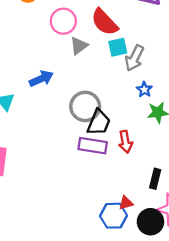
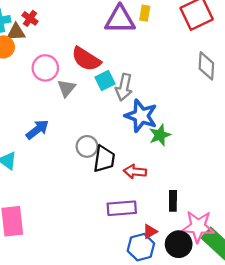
blue star: (144, 90) -> (141, 116), size x2.0
gray circle: (85, 106) -> (87, 146), size x0.7
red arrow: (125, 142) -> (135, 172), turned 120
purple rectangle: (93, 146) -> (122, 208), moved

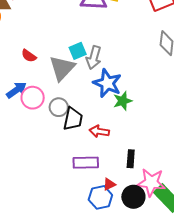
red semicircle: (86, 59) -> (29, 56), moved, size x0.6
pink circle: (45, 68) -> (33, 98), moved
gray triangle: (66, 88) -> (62, 68), moved, size x1.6

